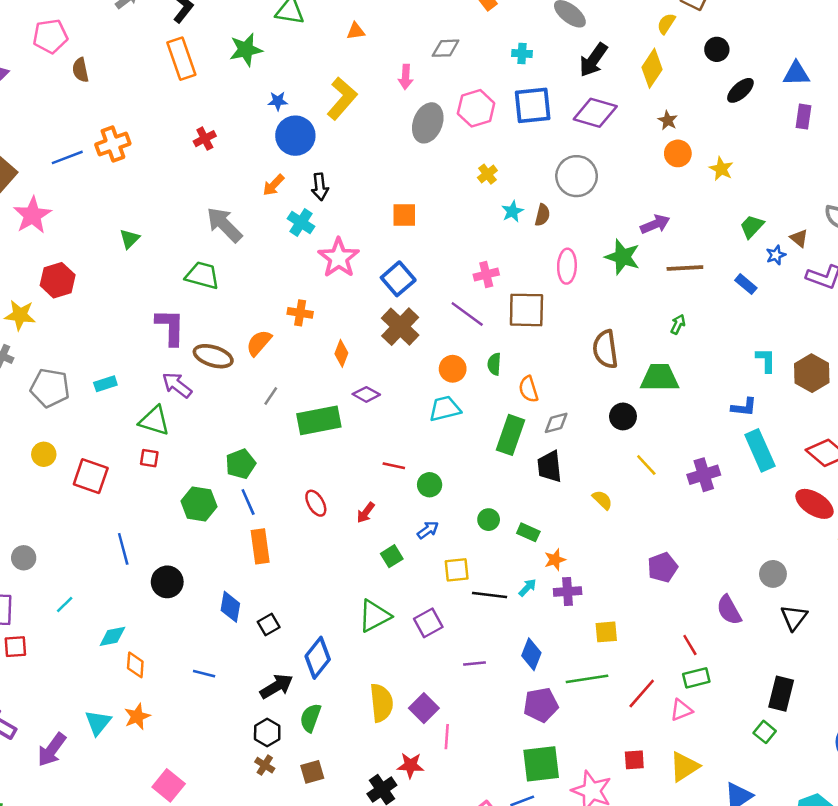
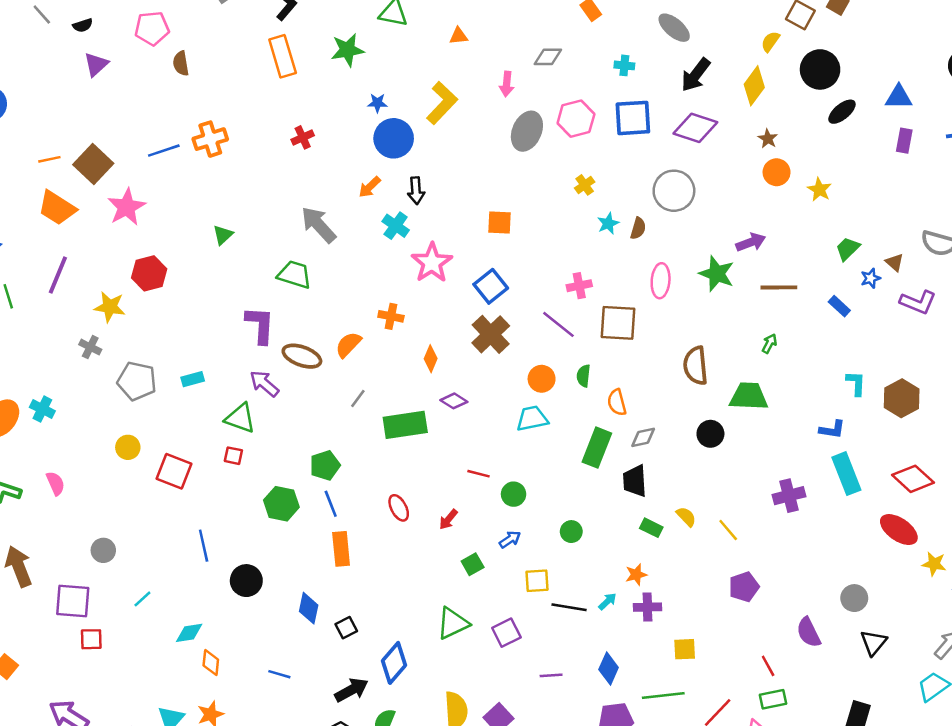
black circle: (717, 49) -> (820, 69), size x1.6
yellow line: (646, 465) -> (728, 530), moved
green rectangle: (528, 532) -> (651, 528), moved

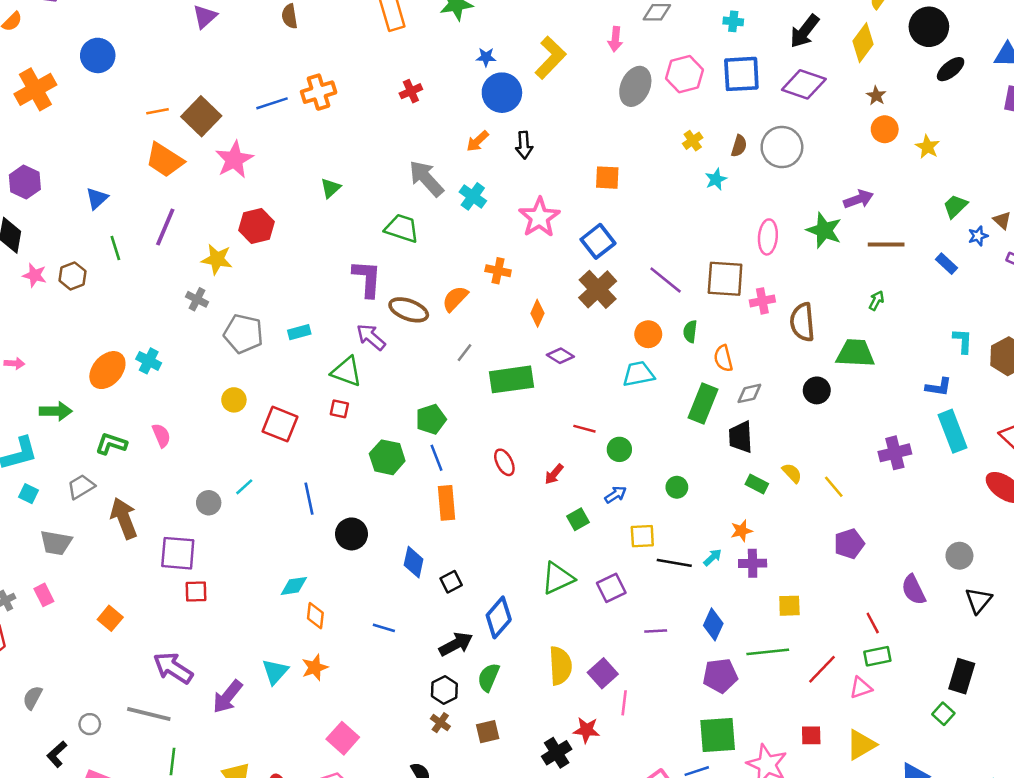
cyan cross: (396, 226) -> (473, 196), moved
brown semicircle: (638, 228) -> (739, 146), moved
pink cross: (579, 286) -> (762, 301), moved
cyan line: (142, 599) -> (244, 487), moved

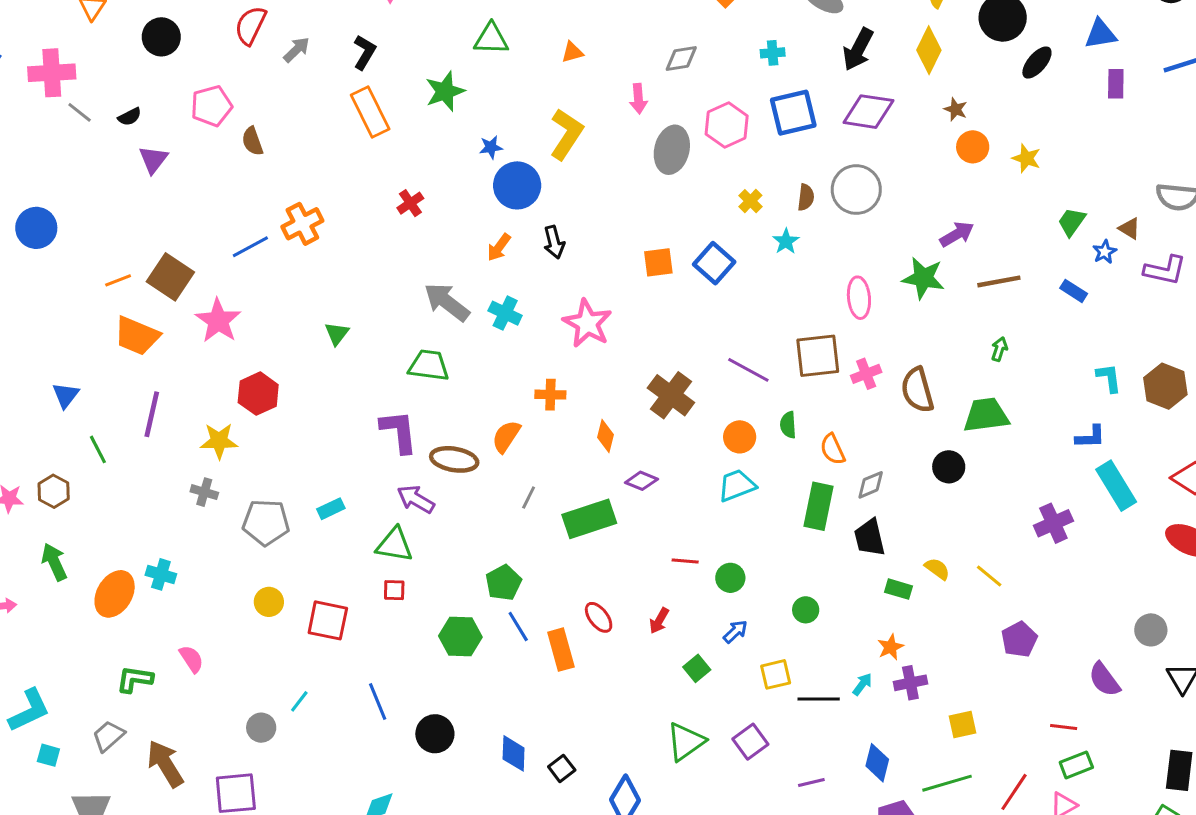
blue square: (598, 241) -> (714, 263), moved
green arrow: (56, 411) -> (54, 562), moved, turned -104
orange rectangle: (447, 503) -> (561, 650), moved
red line: (873, 623) -> (1064, 727), turned -45

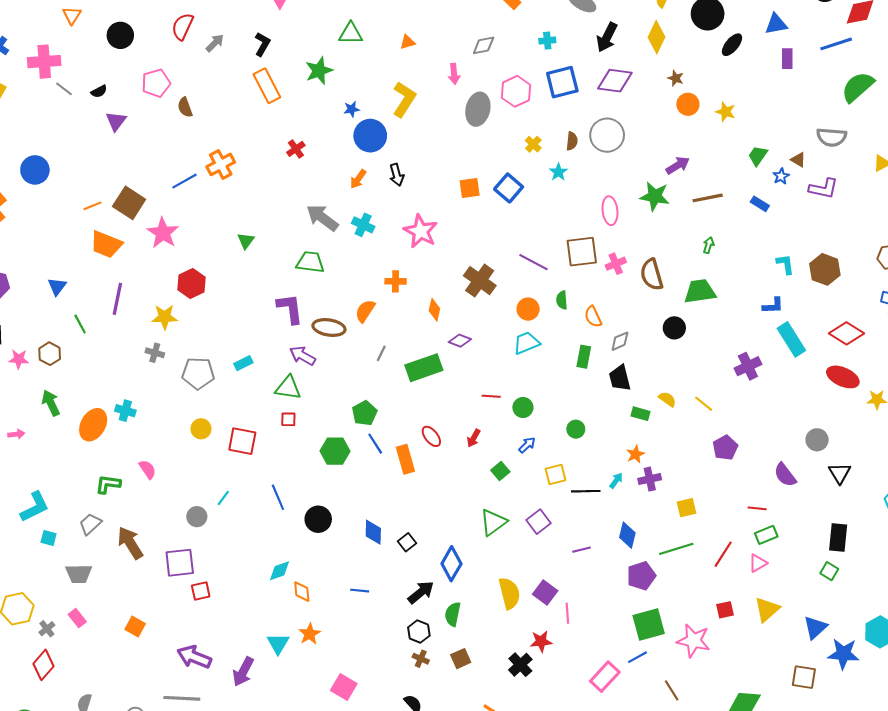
green rectangle: (818, 506) -> (584, 357), size x0.7

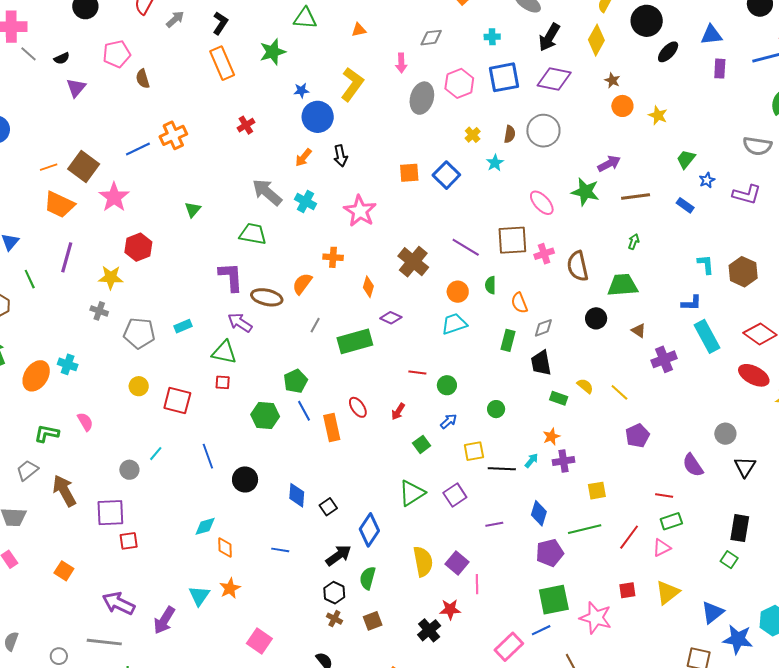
brown triangle: (798, 160) -> (639, 330), moved
pink ellipse: (610, 211) -> (542, 203), turned -40

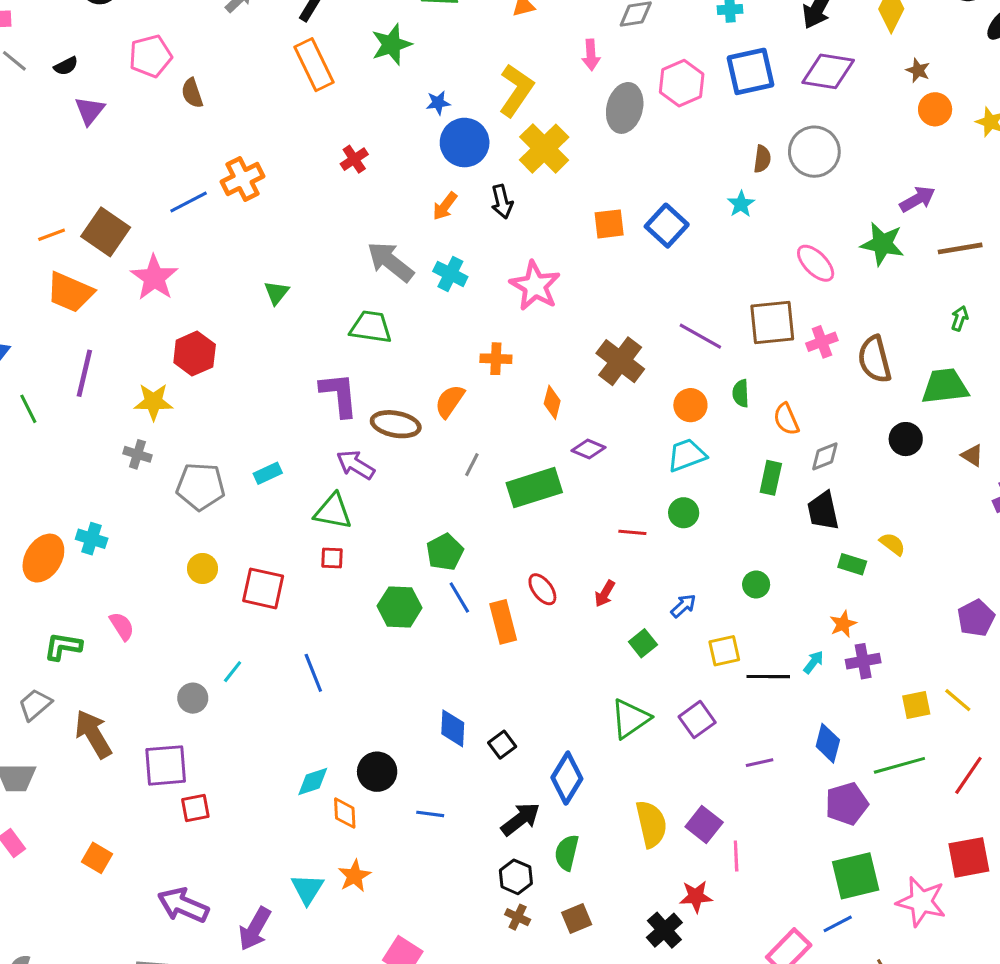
yellow cross: (473, 135) -> (544, 149), moved, size x2.0
green circle: (447, 385) -> (684, 513), moved
yellow line: (619, 392) -> (958, 700), moved
black circle: (245, 479) -> (377, 772), moved
red square: (627, 590) -> (969, 857), size x1.6

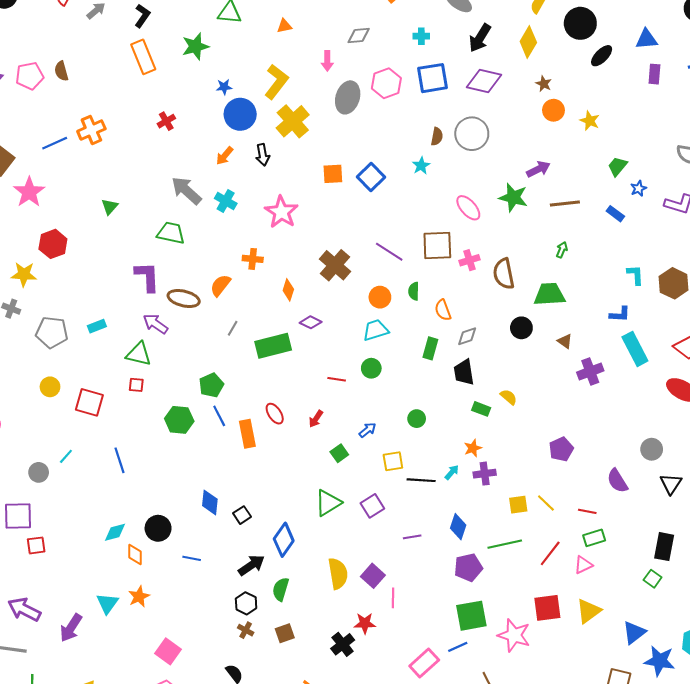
pink pentagon: (150, 56) -> (30, 76), moved

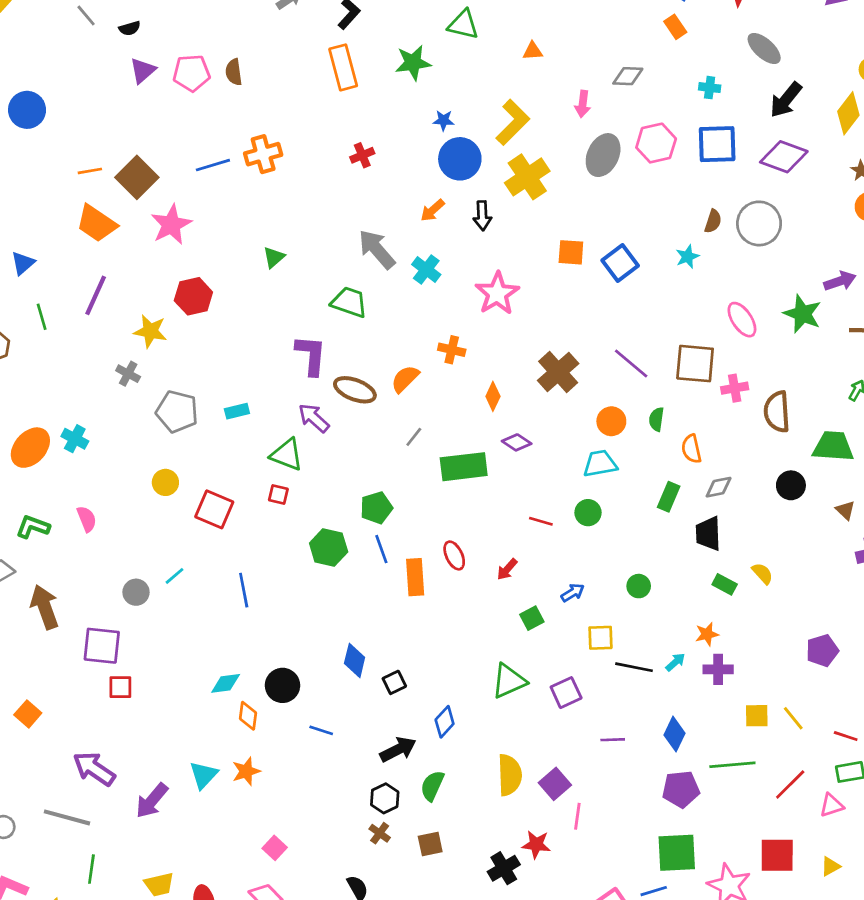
blue diamond: (284, 540) -> (445, 722), size x0.7
yellow triangle: (588, 611) -> (830, 866), size x0.6
pink square: (168, 651) -> (275, 848), size x0.7

